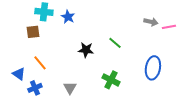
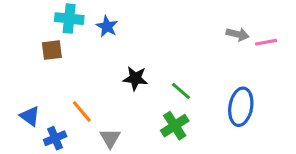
green line: (115, 43) -> (181, 91), moved
orange line: (40, 63) -> (82, 111), moved
green cross: (111, 80) -> (175, 126), turned 30

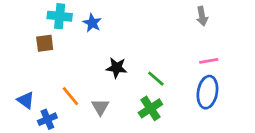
gray arrow: (238, 34) -> (202, 16), moved, turned 66
pink line: (266, 42) -> (209, 61), moved
gray triangle: (110, 138) -> (100, 107), moved

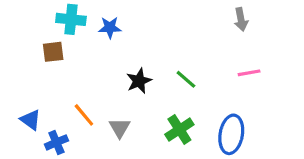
blue star: (92, 23) -> (110, 27), turned -30
black star: (117, 68) -> (139, 81), turned -30
green line: (156, 79) -> (186, 79), moved
blue ellipse: (207, 92) -> (231, 134), moved

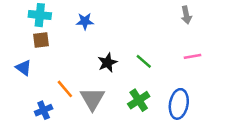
cyan cross: (71, 19) -> (40, 15), moved
blue triangle: (30, 120) -> (24, 68), moved
gray triangle: (120, 128) -> (92, 99), size x1.5

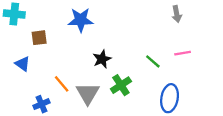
cyan cross: (40, 15) -> (14, 14), moved
blue star: (85, 21) -> (81, 20), size x1.5
green line: (144, 61) -> (153, 61), moved
green cross: (139, 100) -> (121, 85), moved

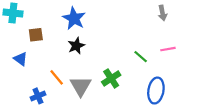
blue star: (81, 20) -> (74, 18), turned 30
black star: (102, 59) -> (76, 46), moved

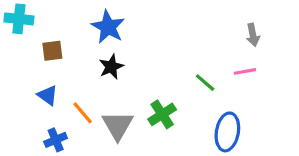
gray arrow: (162, 13) -> (253, 35), moved
blue triangle: (21, 59) -> (48, 95), moved

